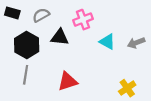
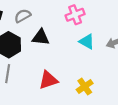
pink cross: (83, 20) -> (75, 15), moved
yellow cross: (127, 88) -> (85, 86), moved

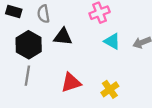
gray semicircle: (23, 16) -> (43, 14), turned -70

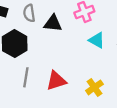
black triangle: (63, 37) -> (53, 23), moved
gray line: (27, 76) -> (26, 77), moved

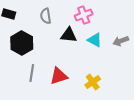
gray semicircle: (29, 13) -> (46, 16), moved
black triangle: (53, 23) -> (69, 35), moved

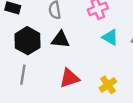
black triangle: (69, 35) -> (60, 40), moved
gray line: (32, 73) -> (23, 75), moved

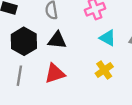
red triangle: (69, 78) -> (55, 73), moved
yellow cross: (108, 85) -> (104, 70), moved

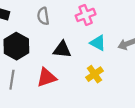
black triangle: (57, 40) -> (62, 50), moved

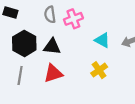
pink cross: (86, 15) -> (73, 19), moved
black triangle: (62, 50) -> (52, 47), moved

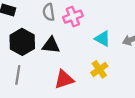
red triangle: (53, 73) -> (64, 79), moved

